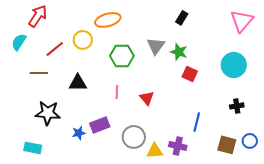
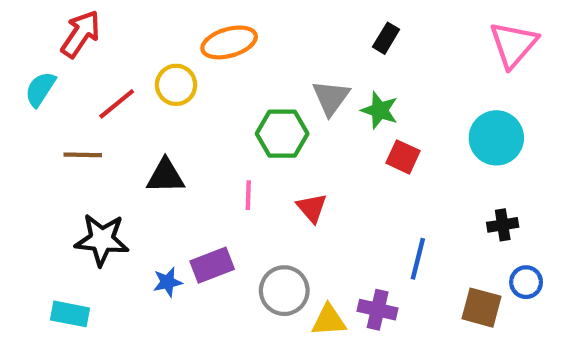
green hexagon: (122, 56) -> (282, 134), moved
blue circle: (250, 141) -> (526, 282), moved

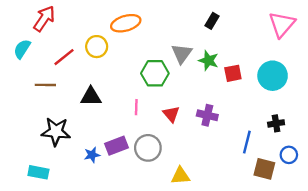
red square: (403, 157) -> (233, 73), moved, turned -36
blue line: (418, 259) -> (247, 142), moved
gray circle: (284, 291) -> (148, 148), moved
purple cross: (378, 310) -> (207, 115), moved

